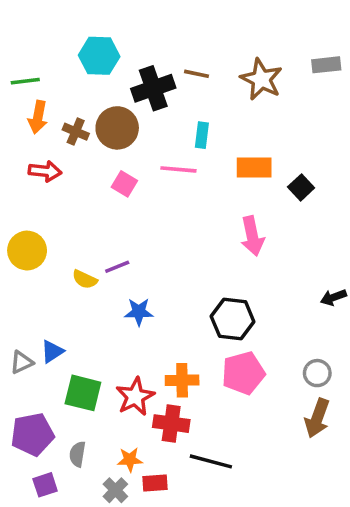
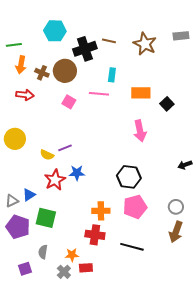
red star: (135, 397) -> (55, 180), moved
purple pentagon: (32, 434) -> (18, 227), moved, turned 30
black line: (211, 461) -> (132, 247), moved

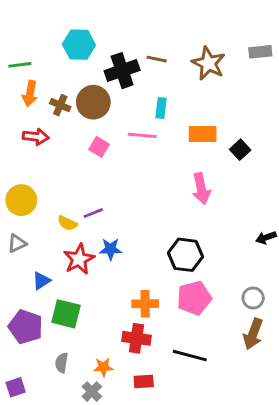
gray triangle: (12, 201) -> (17, 243), moved
red rectangle: (86, 268) -> (144, 381), moved
purple square: (25, 269) -> (16, 387), moved

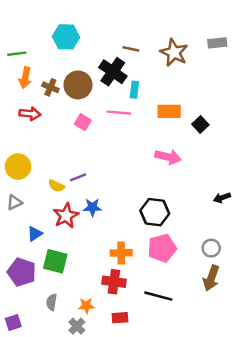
black cross: (122, 71) -> (113, 72), moved, turned -36
pink arrow: (201, 189) -> (168, 157), turned -65

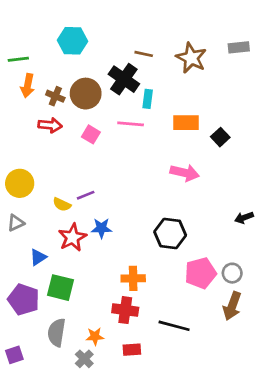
red arrow: (30, 114) -> (50, 125), moved
pink pentagon: (162, 248) -> (200, 273), moved
gray semicircle: (52, 302) -> (57, 332), size x1.5

